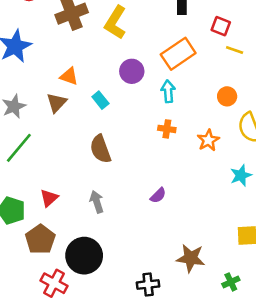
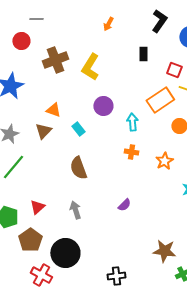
orange rectangle: (178, 54) -> (160, 100), moved
brown star: (191, 258) -> (164, 251), moved

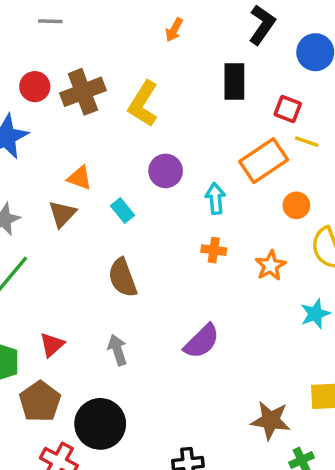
red circle: (21, 41) -> (35, 87), moved
black rectangle: (143, 54) -> (234, 81), size x1.5
purple semicircle: (124, 205) -> (202, 341), size x1.6

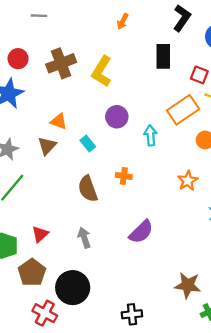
red circle: (35, 87) -> (18, 59), moved
orange cross: (214, 250) -> (124, 176), moved

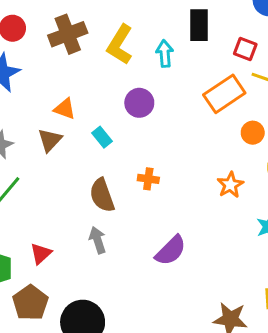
cyan arrow: (151, 135) -> (165, 54), moved
gray arrow: (84, 238) -> (98, 240), moved

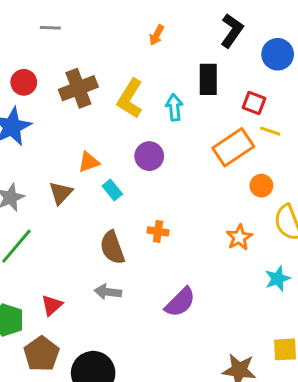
orange triangle: (65, 109) -> (89, 162), moved, turned -40
gray arrow: (98, 240) -> (108, 292), turned -65

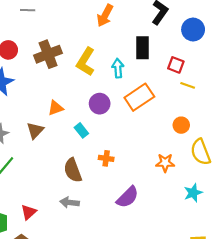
orange arrow: (157, 35) -> (105, 16), size x1.5
orange rectangle: (233, 147) -> (139, 97), moved
cyan rectangle: (112, 190) -> (81, 130), moved
orange star: (239, 237) -> (165, 163), turned 30
purple semicircle: (180, 302) -> (128, 197), moved

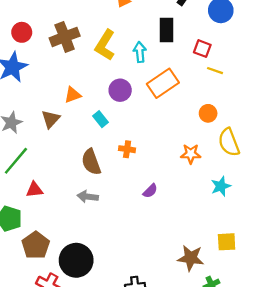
purple semicircle: (128, 197) -> (150, 191), size x0.6
red triangle: (29, 212) -> (34, 190), moved, turned 35

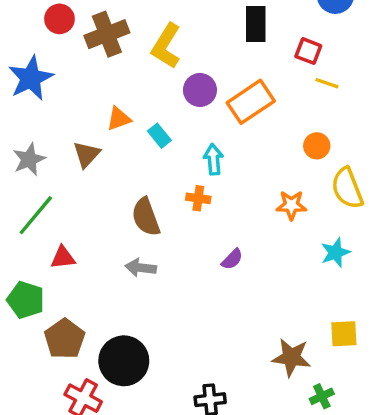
red circle: (22, 32) -> (59, 19), moved
cyan arrow: (140, 52) -> (214, 159), moved
purple circle: (120, 90) -> (200, 90), moved
cyan rectangle: (100, 119) -> (159, 136), moved

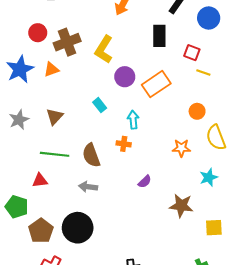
orange triangle: (119, 119) -> (51, 69), moved
green line: (36, 215) -> (55, 154), moved, turned 56
brown star: (291, 357) -> (181, 206), moved
black circle: (124, 361) -> (78, 228), moved

